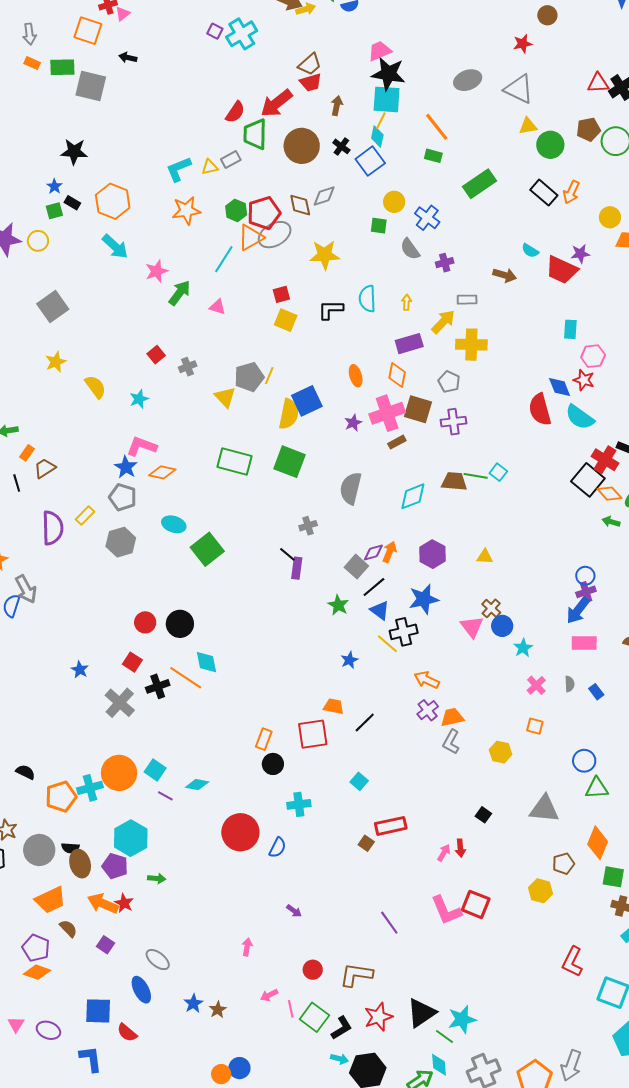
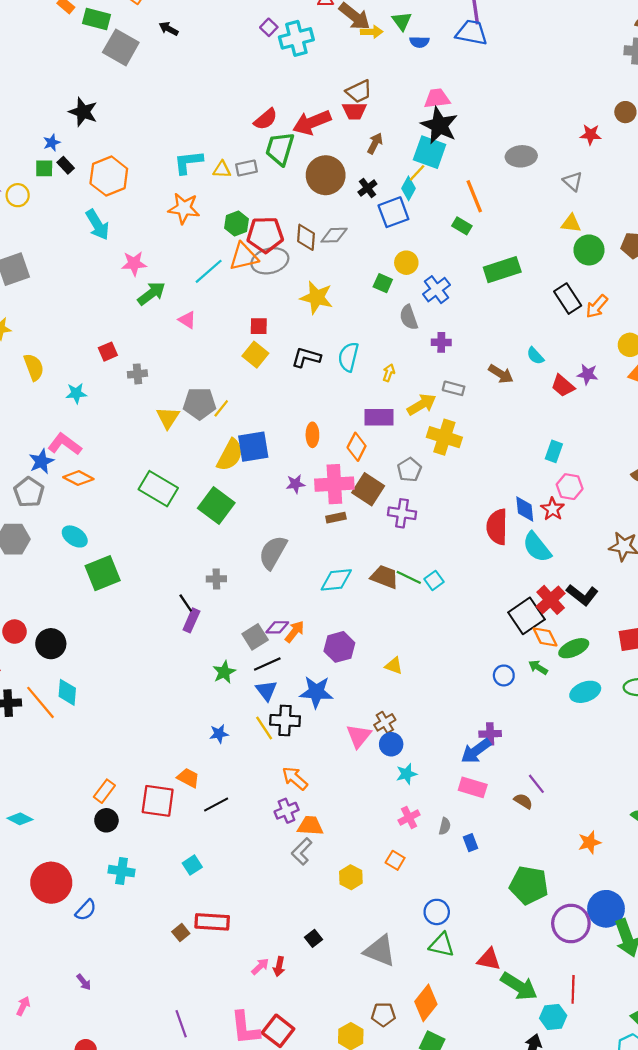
gray triangle: (519, 89) -> (573, 181), size x0.6
red trapezoid: (562, 270) -> (563, 386), size x0.7
blue circle: (585, 576) -> (504, 675), moved

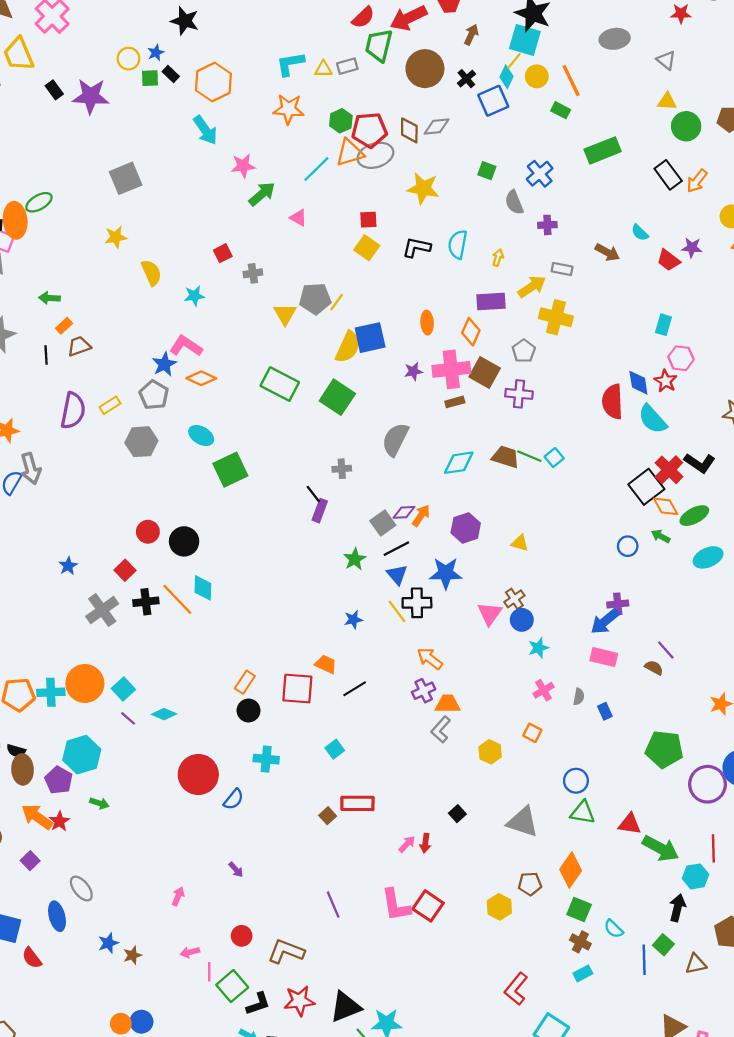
yellow circle: (18, 195) -> (128, 59), moved
yellow circle: (406, 263) -> (537, 76), moved

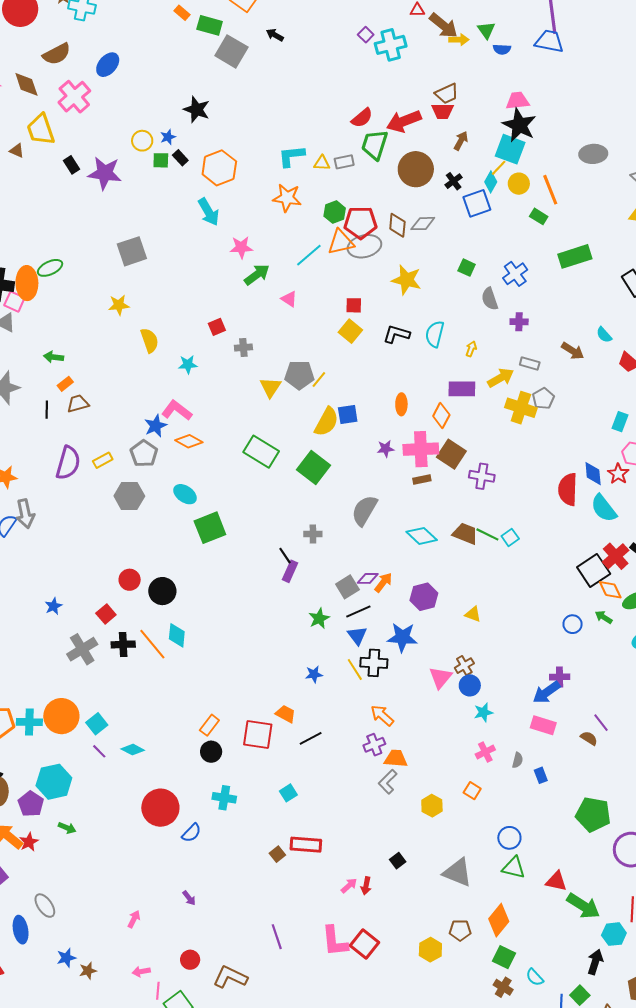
blue square: (370, 338) -> (348, 414), size x0.7
gray pentagon: (524, 351) -> (543, 399), moved
cyan diamond: (459, 463) -> (422, 536), turned 48

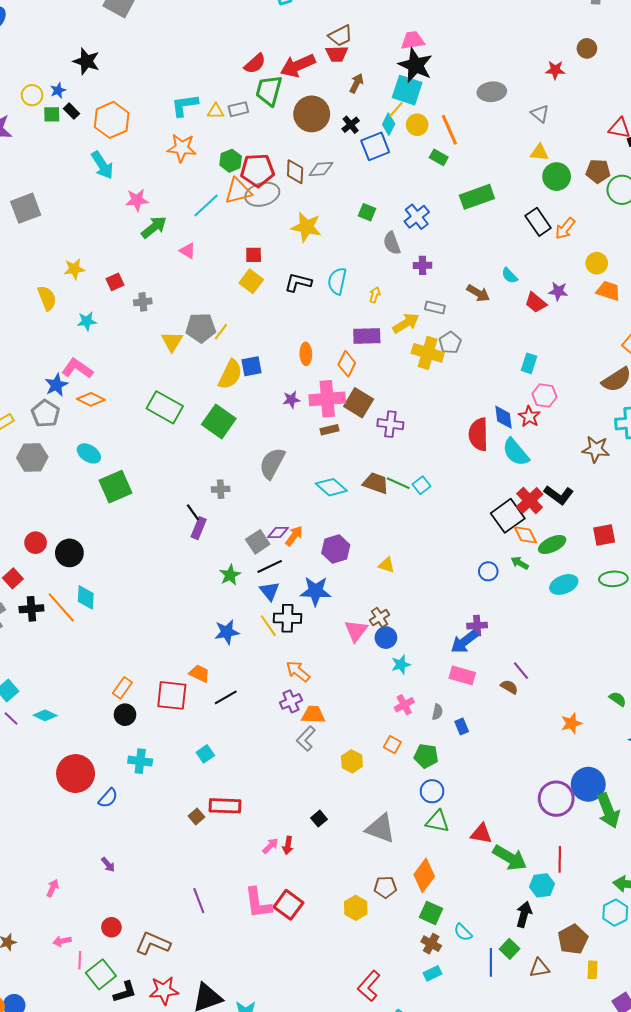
yellow star: (119, 305) -> (74, 269), moved
blue star: (314, 674) -> (227, 632), size x1.4
green pentagon: (593, 814) -> (426, 756), moved, size x0.7

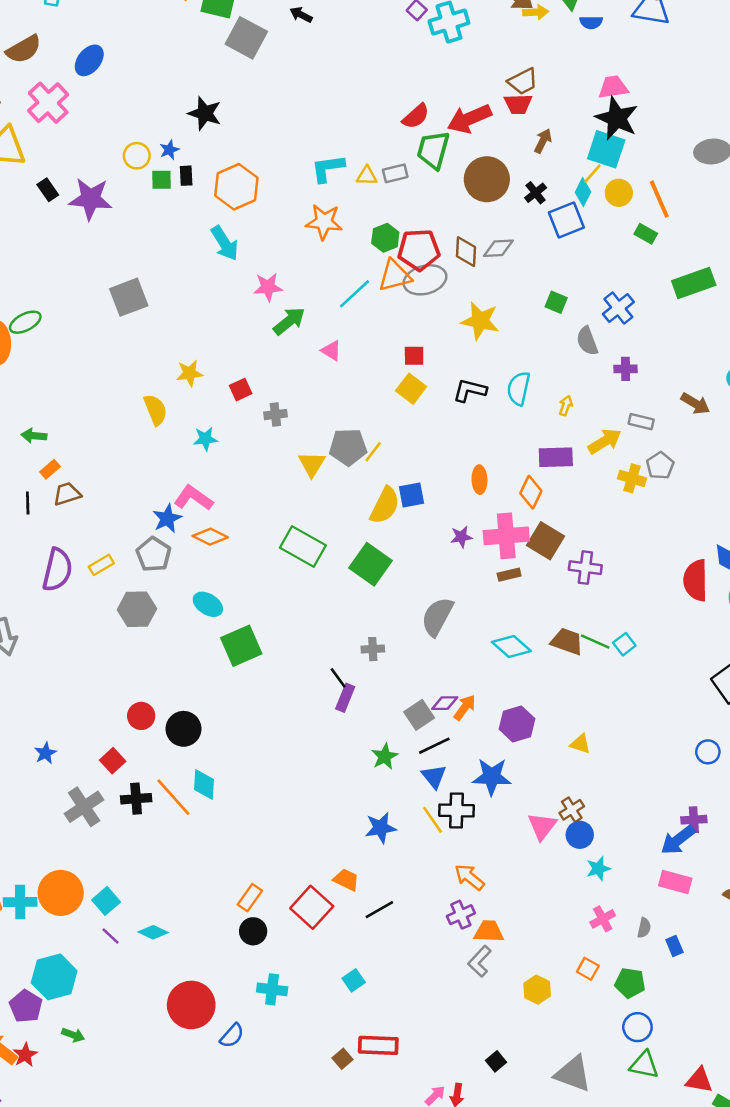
black rectangle: (72, 111) -> (186, 176), turned 42
yellow cross: (428, 353) -> (632, 478), size x0.7
red square: (172, 695) -> (312, 907), turned 36

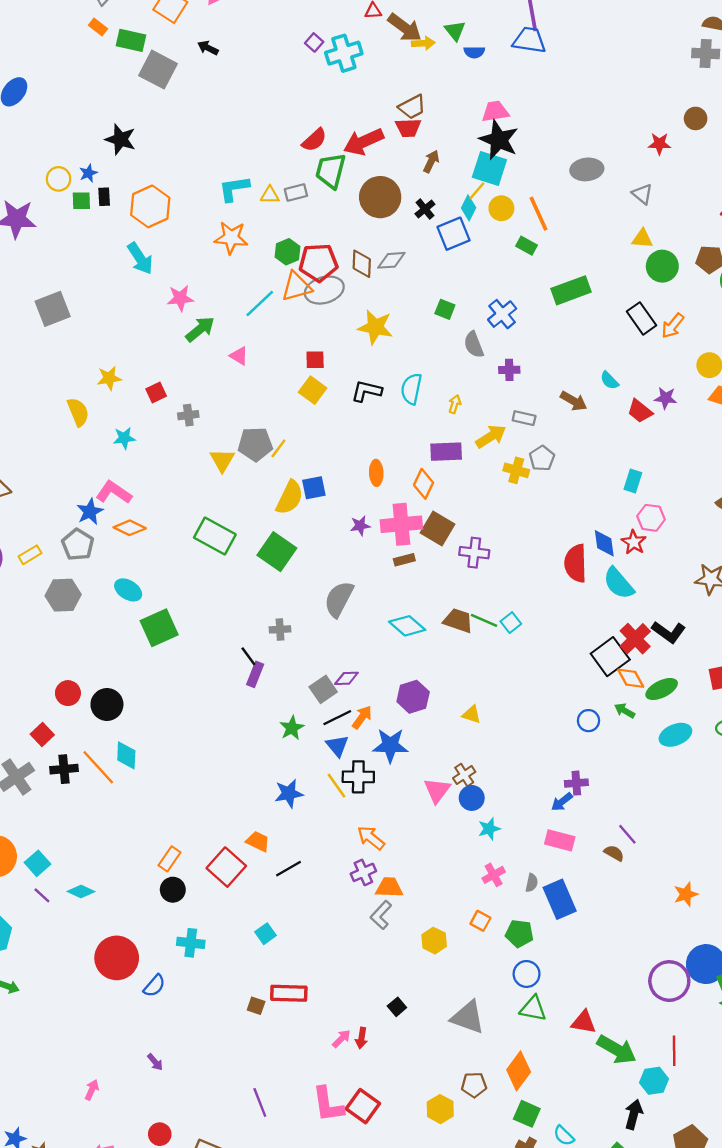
orange arrow: (465, 708) -> (362, 717), moved
blue arrow: (678, 840) -> (562, 802), size x0.7
blue rectangle: (674, 946) -> (560, 899), size x2.0
brown square: (342, 1059) -> (256, 1006), turned -30

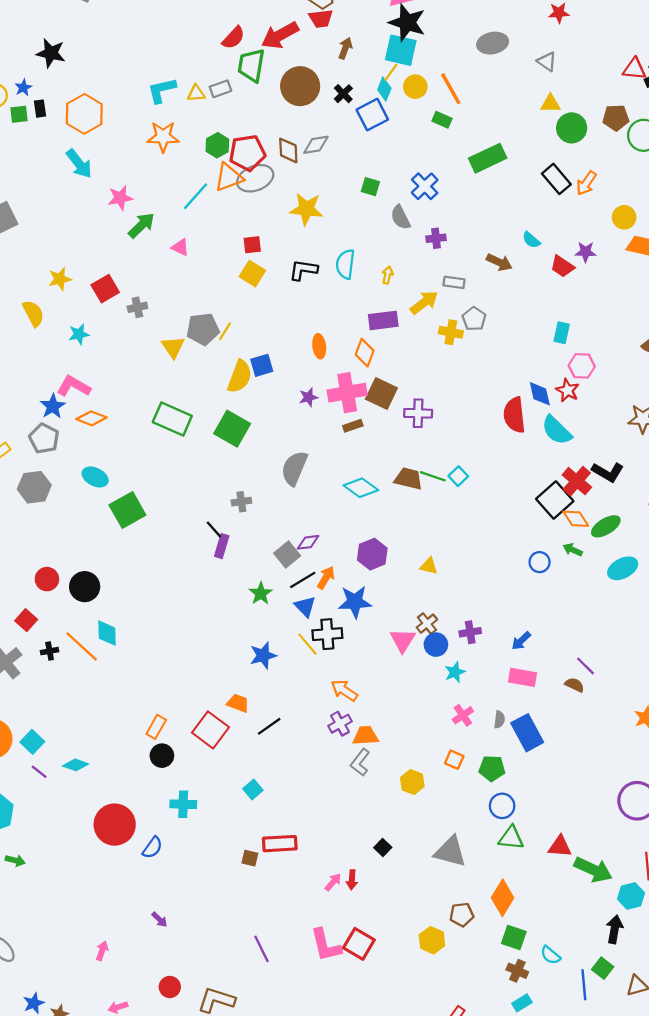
red square: (156, 393) -> (105, 289), size x1.4
black cross: (64, 769) -> (50, 651), size x0.7
purple cross: (576, 783) -> (470, 632), moved

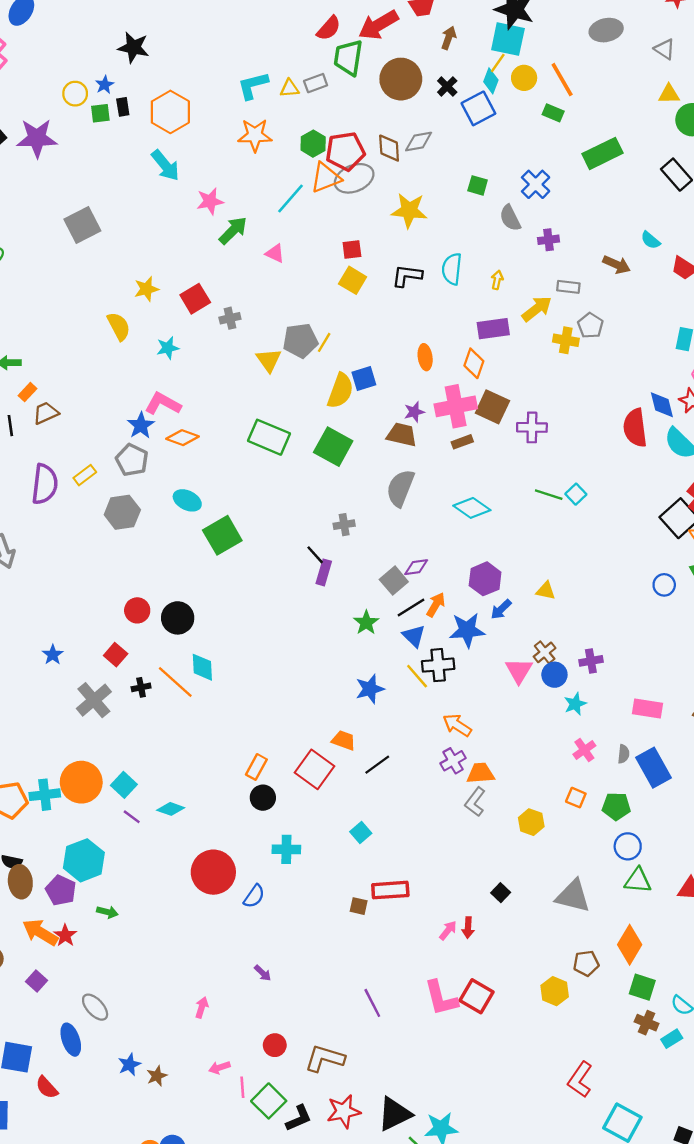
brown trapezoid: (408, 479) -> (402, 435), moved
blue arrow: (521, 641) -> (501, 609), moved
cyan rectangle: (522, 1003) -> (672, 1039), moved

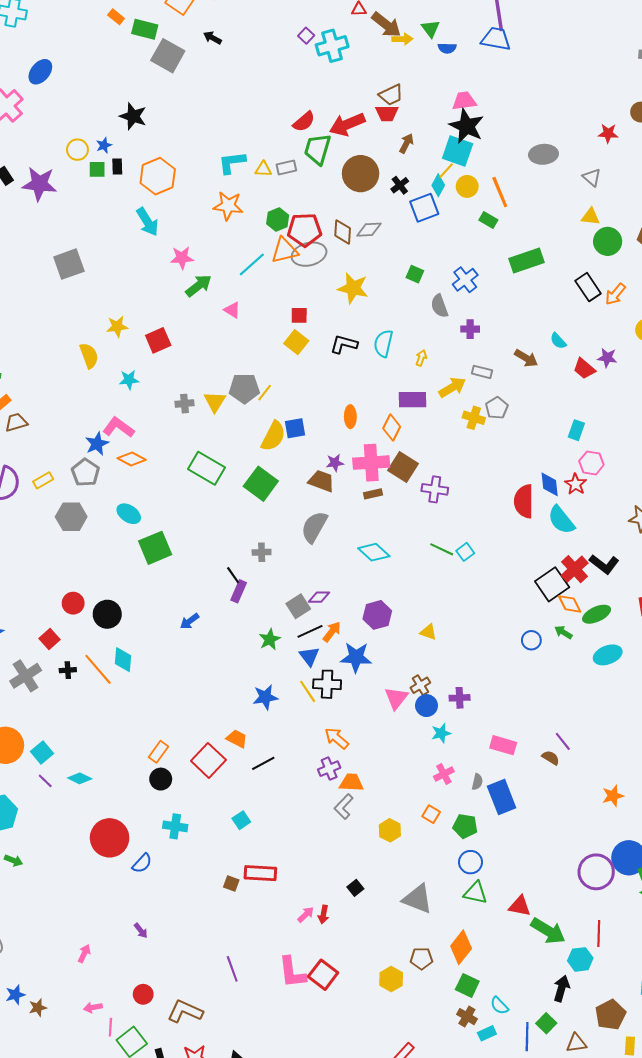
gray cross: (230, 318) -> (185, 404), moved
blue arrow: (501, 609) -> (190, 621), moved

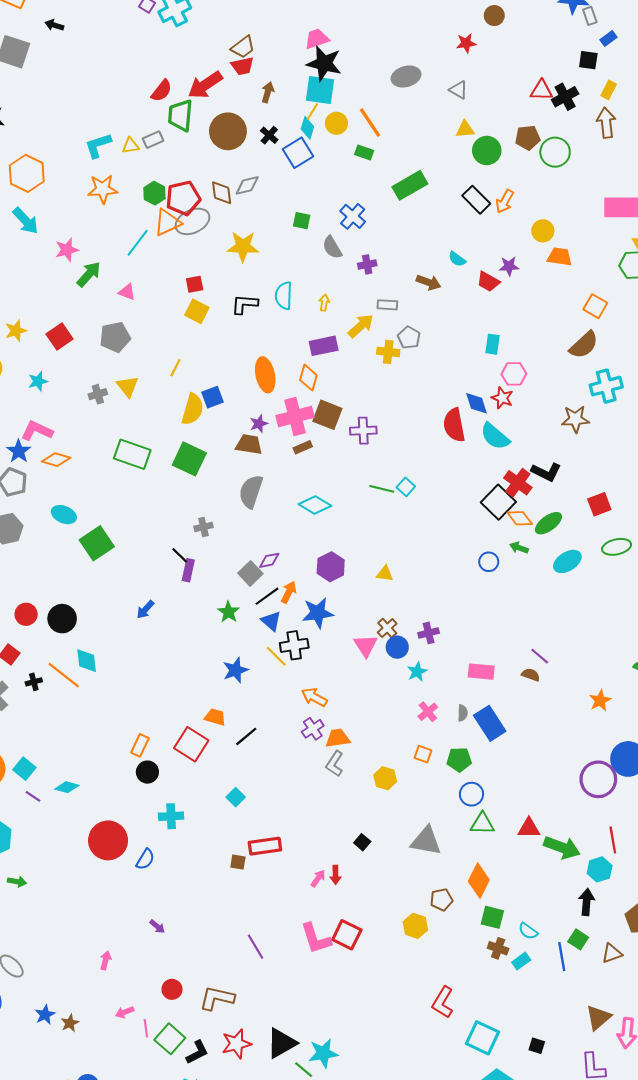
gray pentagon: (244, 388) -> (115, 337), moved
orange ellipse: (350, 417) -> (265, 375), size x1.5

